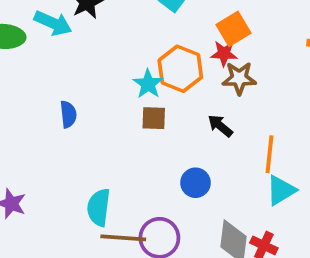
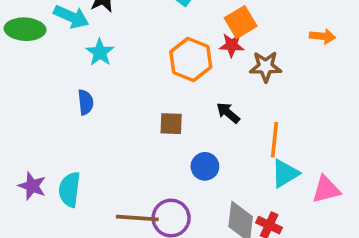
brown star: (239, 78) -> (266, 67), moved
cyan star: (148, 84) -> (100, 52), moved
brown square: (154, 118) -> (171, 124), moved
cyan semicircle: (99, 207) -> (70, 190), moved

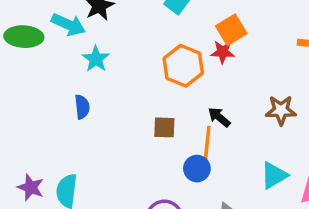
brown star: (266, 67) -> (281, 110), moved
orange line: (274, 140) -> (207, 143), moved

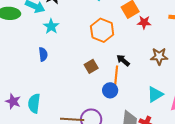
red star: (223, 52) -> (144, 22), moved
brown square: (164, 127) -> (91, 66), turned -32

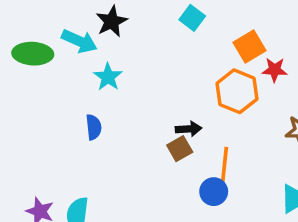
orange hexagon: (102, 30) -> (237, 91), moved
black arrow: (123, 60) -> (189, 129), moved, turned 136

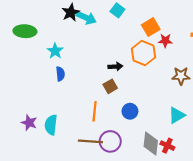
cyan arrow: (79, 41) -> (86, 18), moved
cyan star: (108, 77) -> (55, 51), moved
black arrow: (189, 129) -> (115, 67), moved
orange line: (224, 165) -> (95, 111), moved

